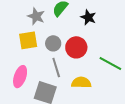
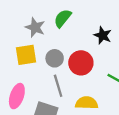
black star: (88, 17) -> (103, 35), moved

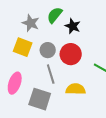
black star: (103, 35) -> (73, 26), moved
yellow square: (26, 55) -> (23, 47), turned 30

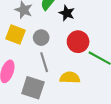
red circle: (71, 54) -> (78, 42), moved

